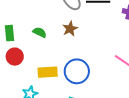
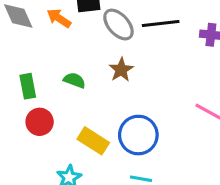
yellow rectangle: (48, 72) -> (93, 141), turned 42

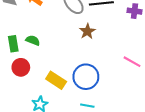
brown star: (121, 70) -> (87, 31), moved
green semicircle: (74, 80) -> (33, 40), moved

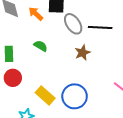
green semicircle: (33, 40) -> (41, 46), moved

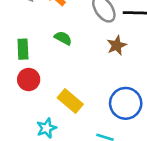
blue circle: (75, 96) -> (126, 103), moved

